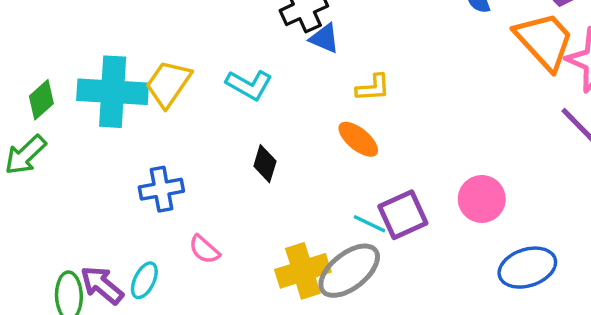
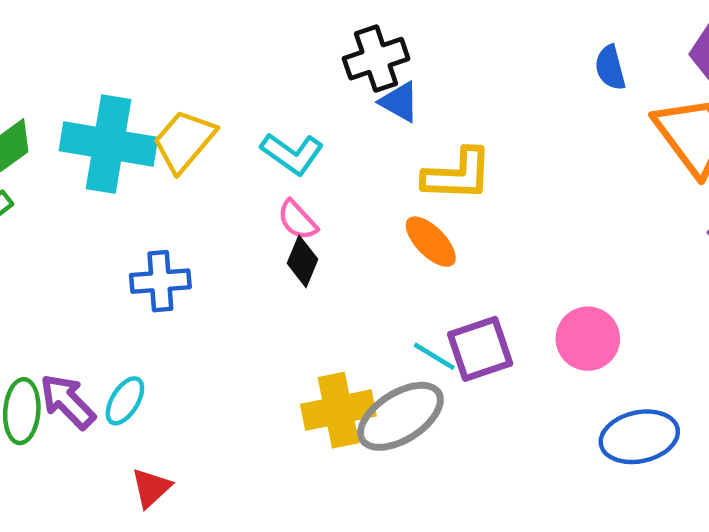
yellow L-shape: (373, 88) -> (458, 175), size x1.5
pink semicircle: (204, 249) -> (297, 220), moved

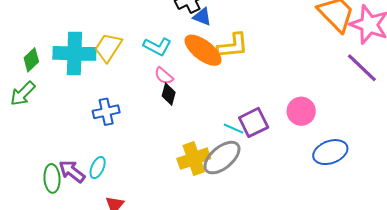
orange ellipse: (431, 242) -> (203, 50), moved, size x1.5

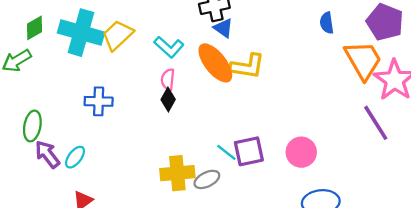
pink semicircle: (164, 76) -> (168, 79), turned 42
gray ellipse: (222, 158) -> (207, 179), size x0.6
green ellipse: (52, 178) -> (32, 126), moved

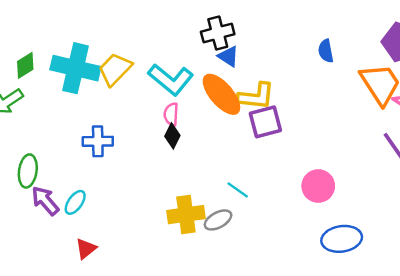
blue semicircle: (327, 23) -> (326, 51), moved
cyan L-shape: (169, 47) -> (171, 79), size x1.4
purple square: (249, 151) -> (265, 122), moved

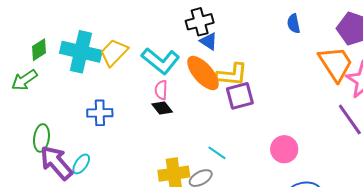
blue semicircle: (326, 51) -> (294, 24), moved
black diamond: (172, 136) -> (162, 108), turned -65
purple arrow: (45, 201) -> (56, 163), size x1.4

